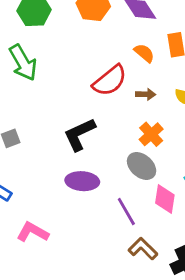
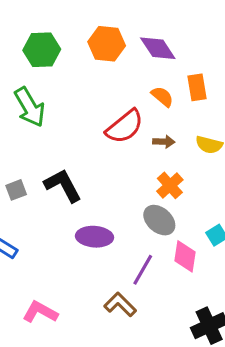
black L-shape: (80, 134) -> (63, 185), moved, turned 87
purple line: (126, 211) -> (143, 270), turned 60
pink L-shape: (33, 232) -> (40, 312), moved
brown L-shape: (143, 249) -> (120, 305), moved

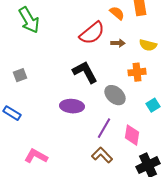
black L-shape: (63, 185) -> (85, 72), moved
orange cross: (170, 185) -> (137, 72), moved, turned 36
pink diamond: (185, 256) -> (132, 135), moved
brown L-shape: (120, 305) -> (102, 155), moved

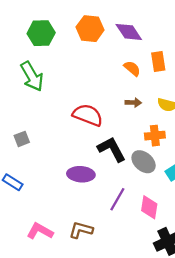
red semicircle: (92, 33) -> (88, 115), moved, turned -120
black L-shape: (85, 72) -> (112, 149), moved
gray ellipse: (115, 95) -> (144, 162), moved
brown L-shape: (102, 155) -> (81, 230), moved, turned -30

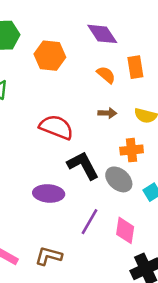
orange hexagon: (90, 29) -> (50, 56), moved

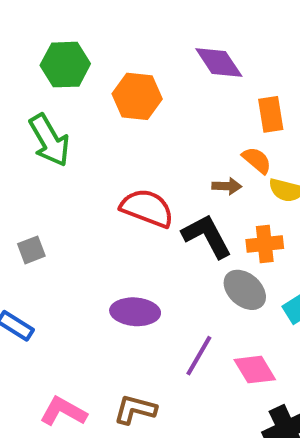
orange semicircle: (106, 75) -> (257, 160), moved
black L-shape: (83, 165) -> (207, 236), moved
pink diamond: (125, 230) -> (255, 370), turned -40

